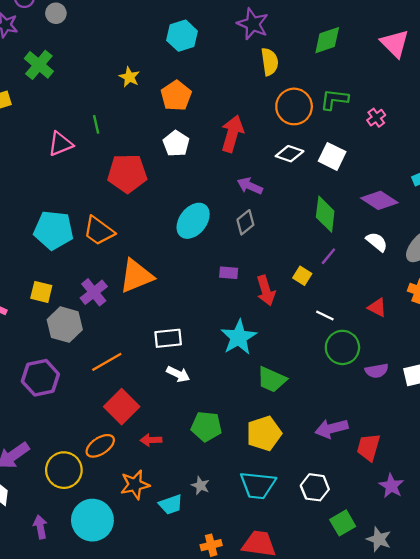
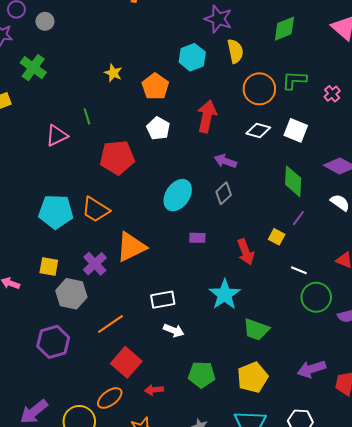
cyan hexagon: (182, 36) -> (192, 57), moved
purple rectangle: (229, 273) -> (197, 238), moved

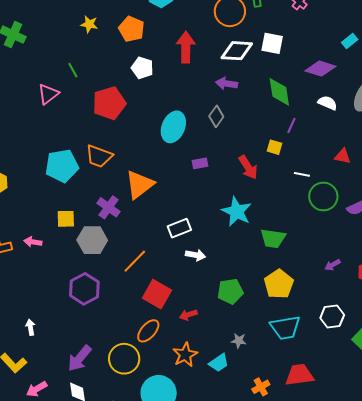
white diamond: (258, 131) -> (237, 51), size x1.4
purple arrow: (225, 161) -> (227, 84), moved
purple arrow: (311, 369) -> (333, 265), size x0.6

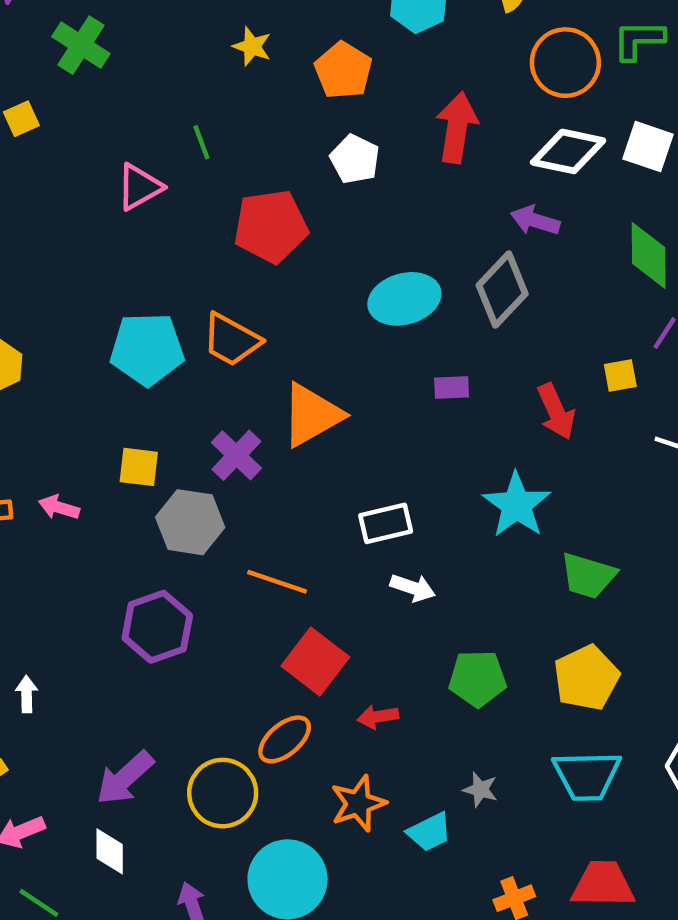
gray diamond: (216, 116) -> (502, 290), size x1.5
cyan ellipse: (173, 127) -> (404, 299), turned 44
yellow square: (274, 147) -> (620, 376), turned -35
orange line: (135, 261) -> (277, 582), turned 56

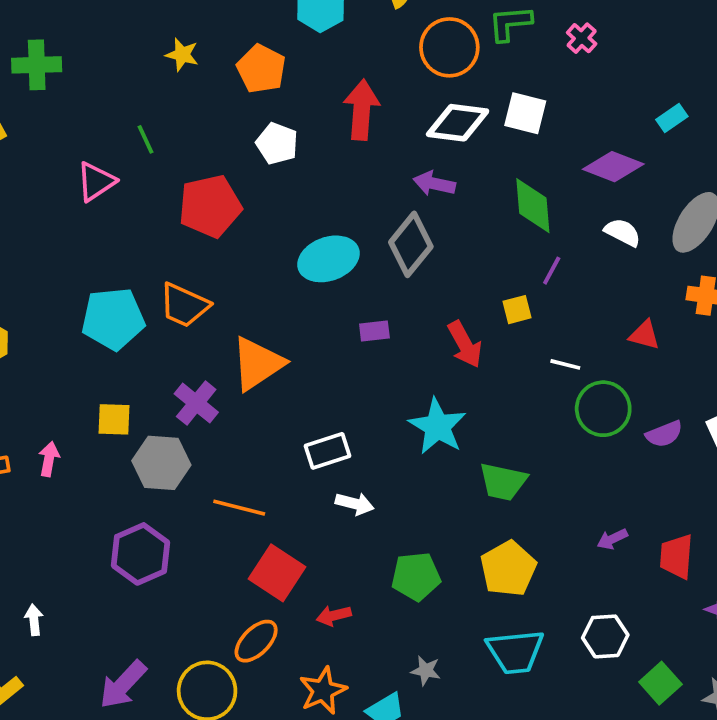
green cross: (81, 45) -> (37, 65), turned -30
pink arrow: (59, 507) -> (49, 459), turned 88

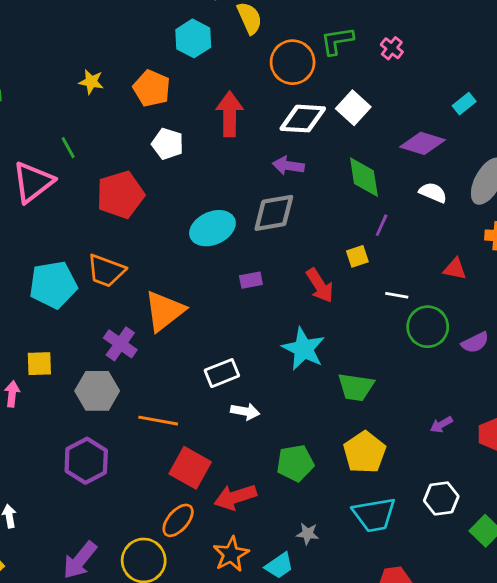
white square: (525, 113) -> (353, 108), turned 32
pink triangle: (96, 182) -> (33, 182), size x1.4
gray diamond: (411, 244) -> (274, 213), turned 45
yellow square: (114, 419) -> (39, 364), moved
red arrow: (334, 616) -> (235, 497), size x1.6

